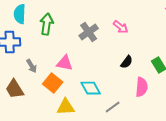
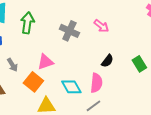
gray cross: (89, 32) -> (69, 31), turned -30
pink triangle: (65, 63) -> (45, 62), turned -30
pink semicircle: (142, 87) -> (96, 83), moved

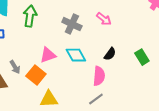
gray arrow: (12, 65) -> (15, 67), moved
cyan diamond: (71, 87) -> (76, 55), moved

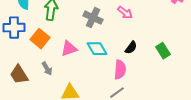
gray arrow: (15, 67) -> (47, 69), moved
orange square: (36, 75) -> (40, 39), moved

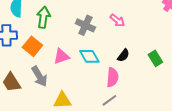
gray arrow: (47, 69) -> (39, 76), size x1.5

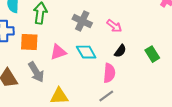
pink arrow: (117, 20) -> (114, 26), moved
orange square: (32, 46) -> (29, 42), turned -36

